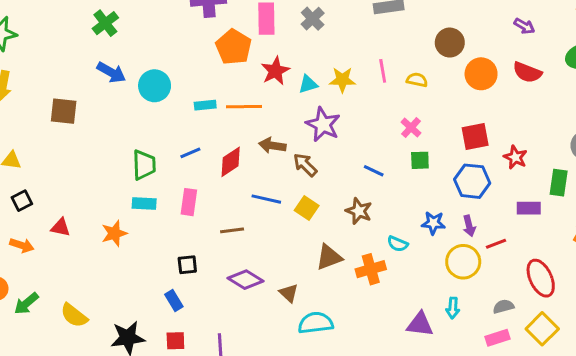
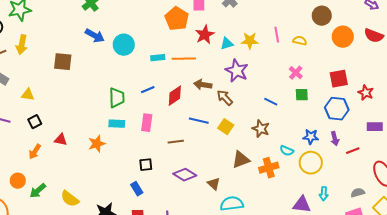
orange arrow: (22, 245) -> (35, 152), turned 105
yellow circle: (463, 262) -> (311, 163), moved

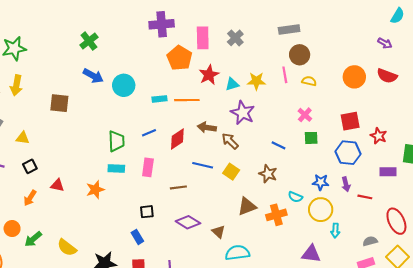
brown circle: (322, 16) -> (300, 55), moved
red line: (353, 151) -> (365, 197), turned 32
cyan arrow: (324, 194) -> (335, 231), moved

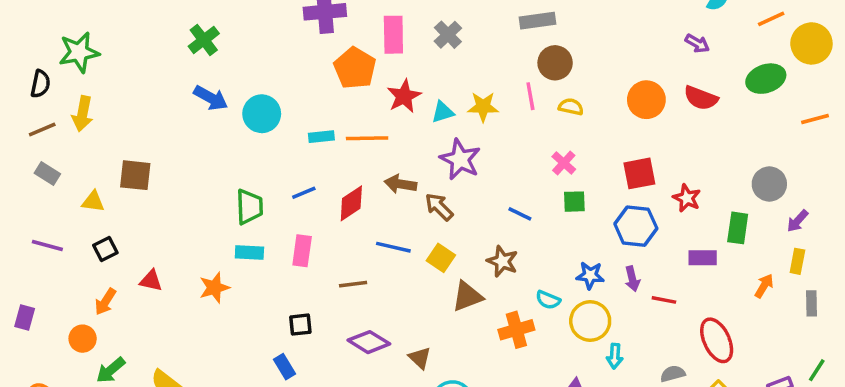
brown square: (59, 103) -> (135, 175), moved
brown triangle: (247, 206) -> (467, 296), moved
orange circle: (12, 229) -> (83, 339), moved

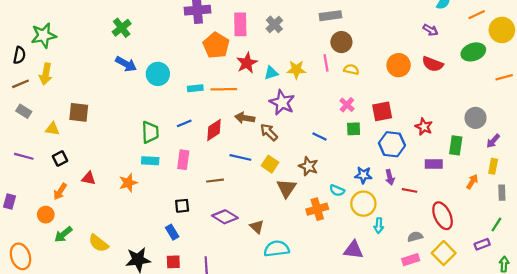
red square: (639, 173) -> (382, 111), moved
brown triangle: (467, 296) -> (286, 188), turned -35
green line: (817, 370) -> (496, 224), moved

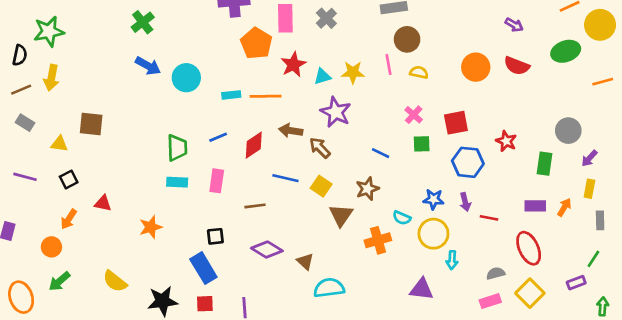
purple rectangle: (434, 164) -> (535, 206), moved
brown star: (308, 166) -> (367, 189), turned 30
orange star: (128, 183) -> (151, 227), moved
blue rectangle: (172, 232) -> (203, 268), size x1.6
green arrow: (63, 234) -> (59, 281), moved

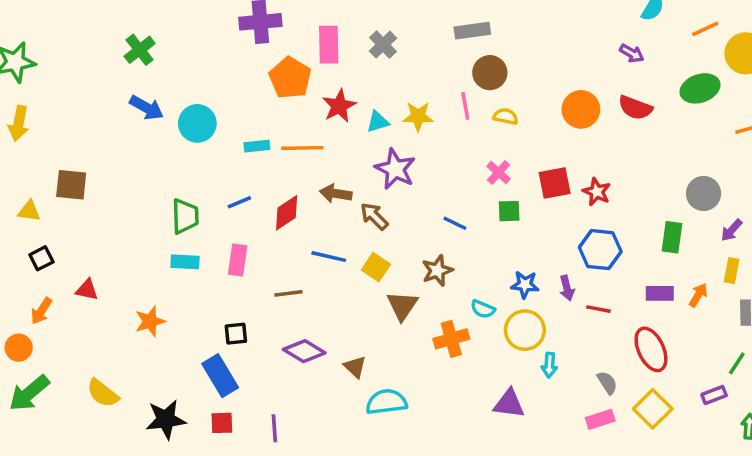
red star: (506, 141) -> (597, 192), moved
blue hexagon: (468, 162) -> (600, 250), moved
gray semicircle: (496, 273) -> (607, 383), turned 72
green arrow: (59, 281) -> (29, 393), size x1.4

